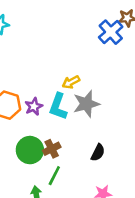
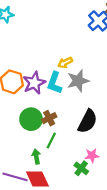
purple star: (34, 106) -> (34, 83), size x1.5
black semicircle: (98, 153) -> (88, 121), size x1.6

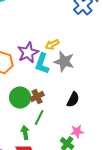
gray star: (78, 81) -> (64, 62), turned 30
purple star: (34, 83) -> (28, 53), moved
black semicircle: (88, 121) -> (73, 100), size x0.7

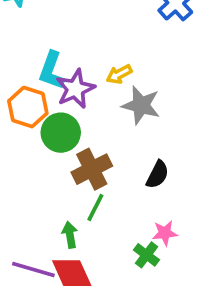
cyan L-shape: (42, 64) -> (52, 71), moved
brown cross: (37, 97) -> (92, 169), size x1.5
green circle: (20, 98) -> (61, 133), moved

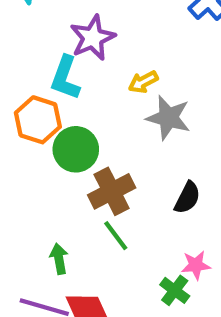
purple star: (75, 89) -> (93, 38), moved
green line: (95, 207) -> (116, 236), turned -64
green arrow: (70, 235) -> (59, 259), moved

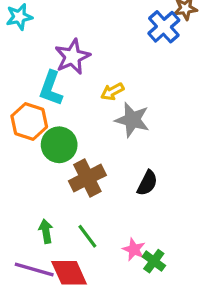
green line: (116, 236) -> (87, 236), moved
pink star: (196, 265) -> (134, 249), moved, turned 30
green cross: (175, 290) -> (154, 261), moved

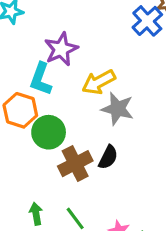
yellow arrow: (112, 92) -> (99, 82), size x1.5
black semicircle: (147, 183) -> (108, 157), moved

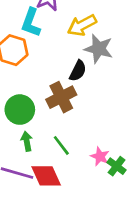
green circle: (49, 132) -> (20, 110), moved
black semicircle: (108, 157) -> (78, 71), moved

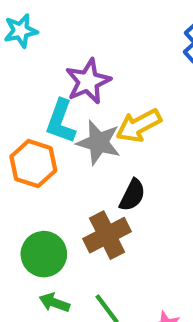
gray star: (99, 49) -> (99, 142), moved
green arrow: (27, 141) -> (54, 303), turned -60

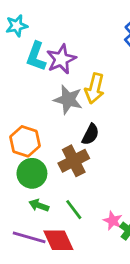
cyan L-shape: (61, 121) -> (36, 56), moved
yellow arrow: (139, 126) -> (95, 88), turned -48
orange hexagon: (33, 164) -> (25, 141), moved

